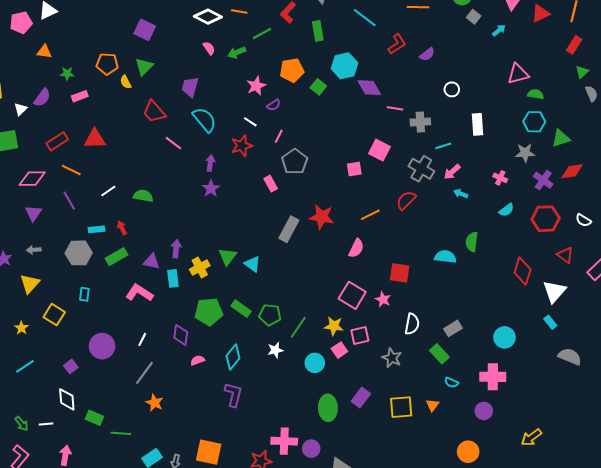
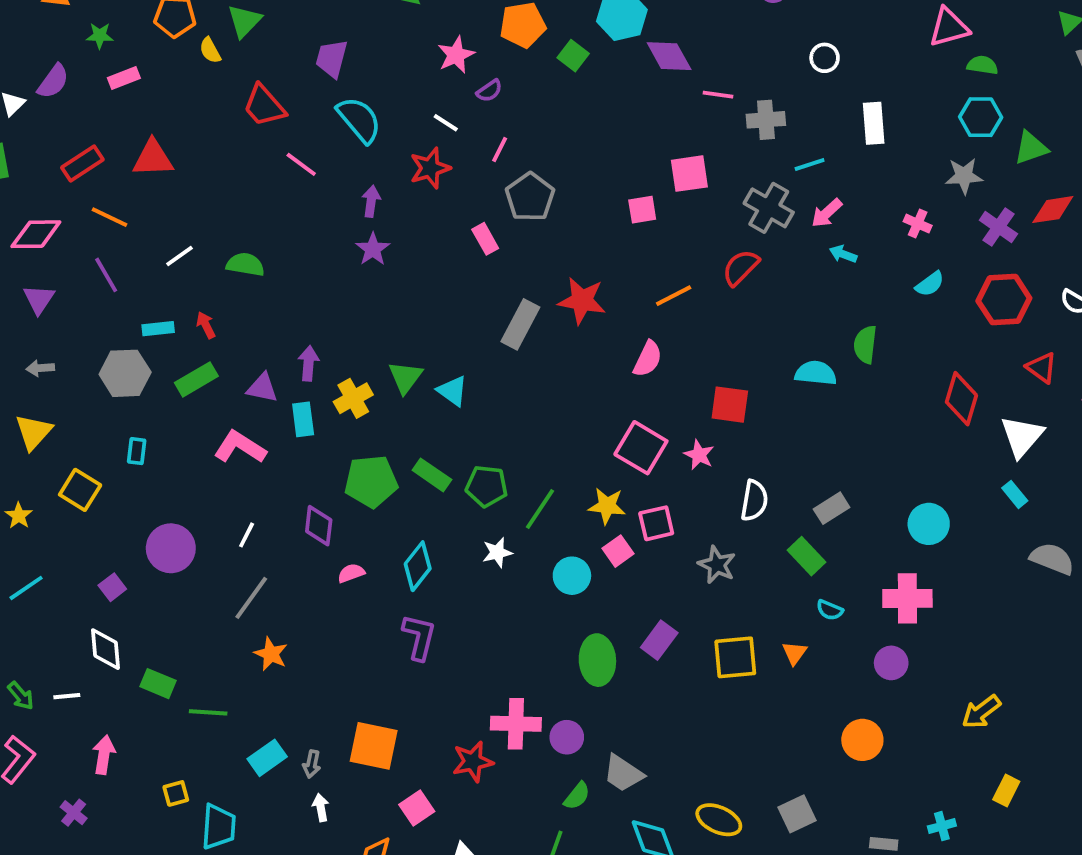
pink square: (379, 150) -> (689, 174), turned -35

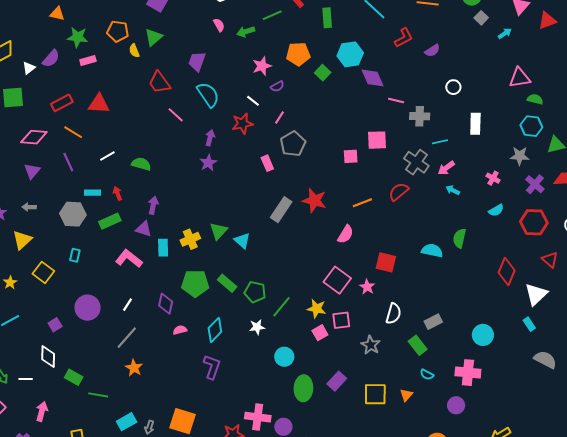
green star: (100, 36) -> (78, 37), size x1.5
purple arrow: (308, 363) -> (153, 205), moved
cyan circle: (572, 576) -> (284, 357), moved

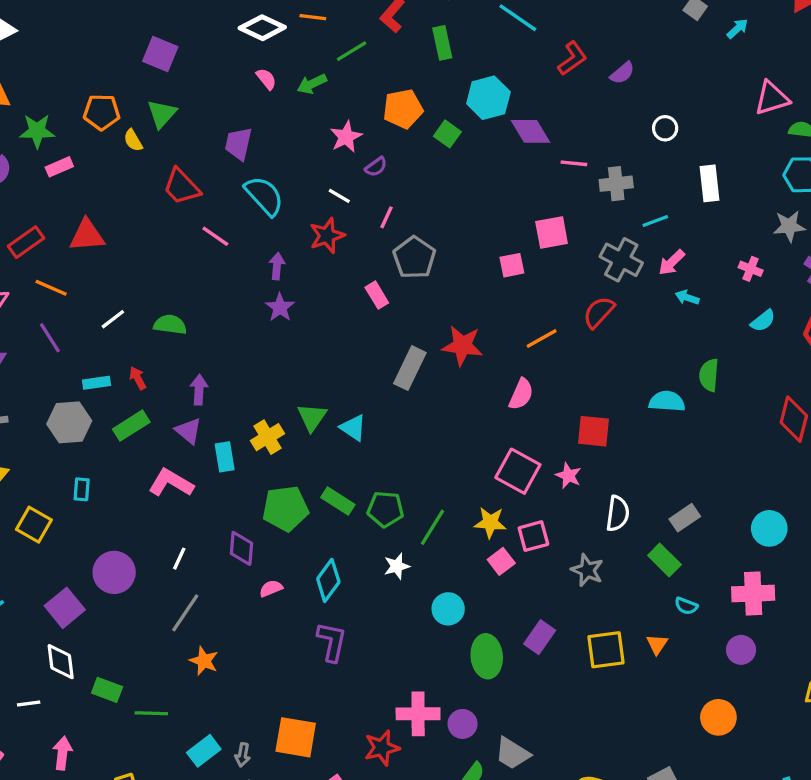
purple triangle: (144, 229) -> (188, 431), turned 30
purple square: (55, 325) -> (65, 608), size x1.6

